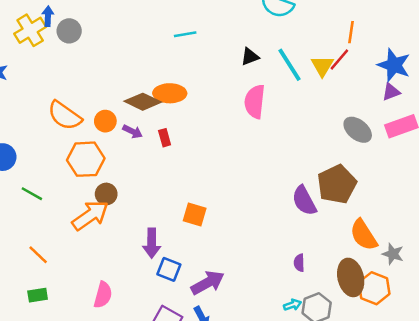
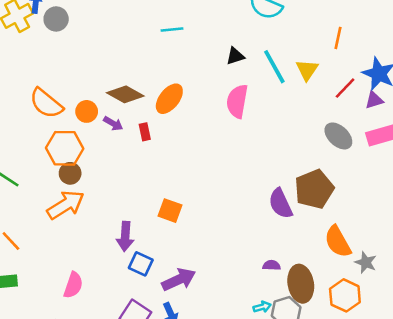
red line: (339, 59) -> (345, 88), moved
orange ellipse: (170, 93) -> (169, 99), moved, turned -56
brown circle: (106, 194) -> (70, 173), moved
purple semicircle: (299, 263) -> (272, 265), turned 90
brown ellipse: (351, 277) -> (301, 284), moved

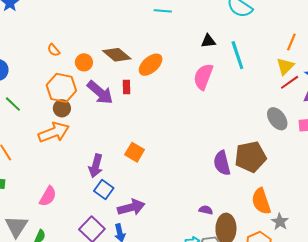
yellow triangle: (307, 70) -> (285, 66), moved
orange semicircle: (46, 103) -> (54, 50), size x0.5
purple arrow: (113, 124) -> (100, 93), moved, size x1.8

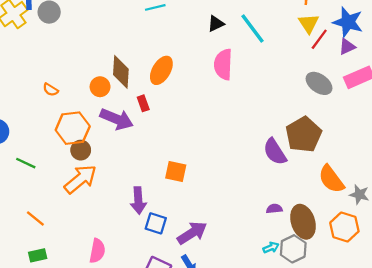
brown diamond: (117, 55) -> (121, 72), turned 72
orange circle: (84, 62) -> (100, 87), moved

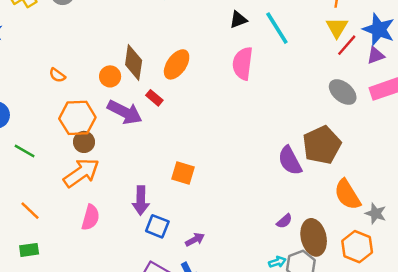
red rectangle: (143, 103) -> (154, 98), turned -35
purple semicircle: (274, 209) -> (284, 221), turned 140
purple arrow: (192, 233) -> (195, 240), size x0.6
pink semicircle: (97, 251) -> (91, 217), moved

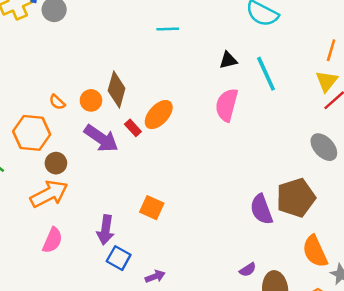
orange ellipse: (177, 64) -> (159, 115), moved
orange semicircle: (57, 75) -> (57, 102), moved
orange hexagon: (77, 118) -> (32, 133), moved

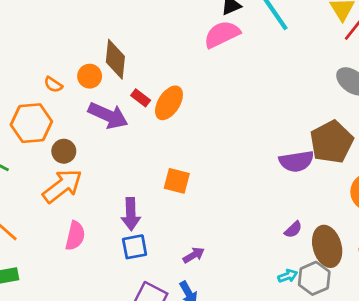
pink semicircle: (227, 105) -> (222, 34), moved, turned 60
orange ellipse: (159, 115) -> (169, 103), moved
purple semicircle: (261, 209) -> (296, 161), turned -68
blue square: (119, 258) -> (135, 247), moved, turned -30

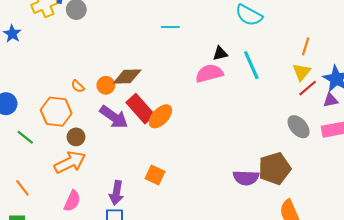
brown diamond: (115, 59) -> (127, 77), turned 72
red rectangle: (141, 98) -> (140, 109), size x2.0

